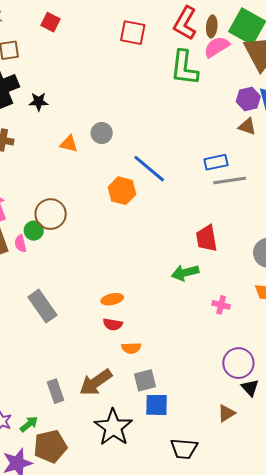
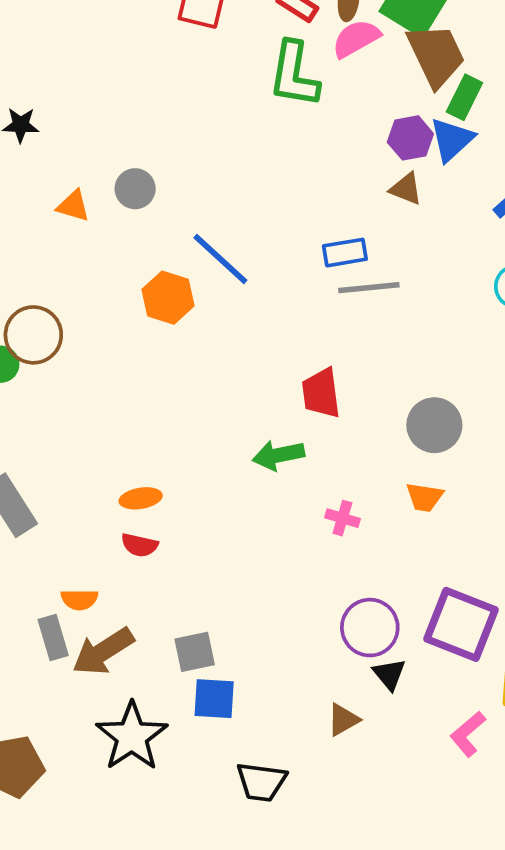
orange semicircle: (131, 348) -> (79, 599), moved
gray rectangle: (56, 391) -> (53, 637), moved

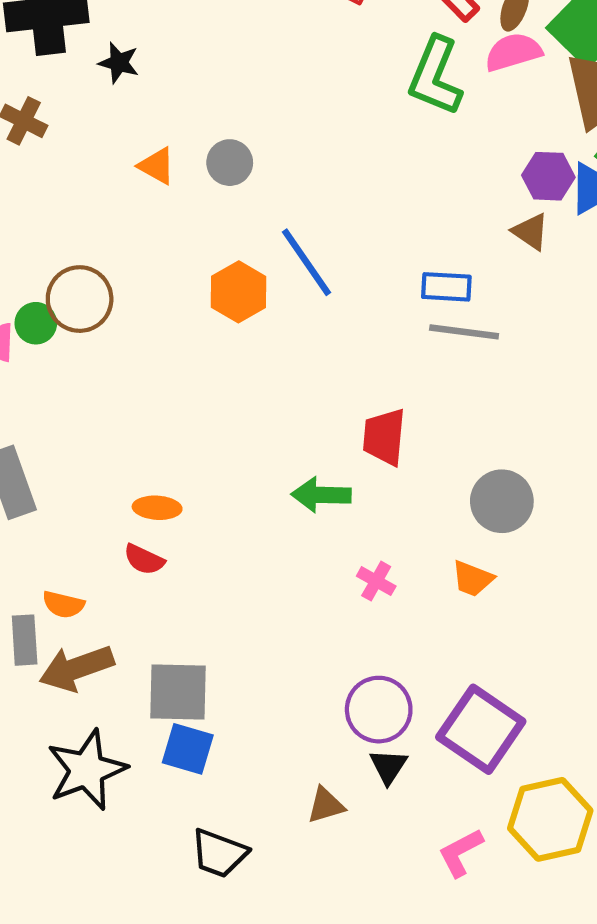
gray square: (195, 652) -> (178, 692), size x1.4

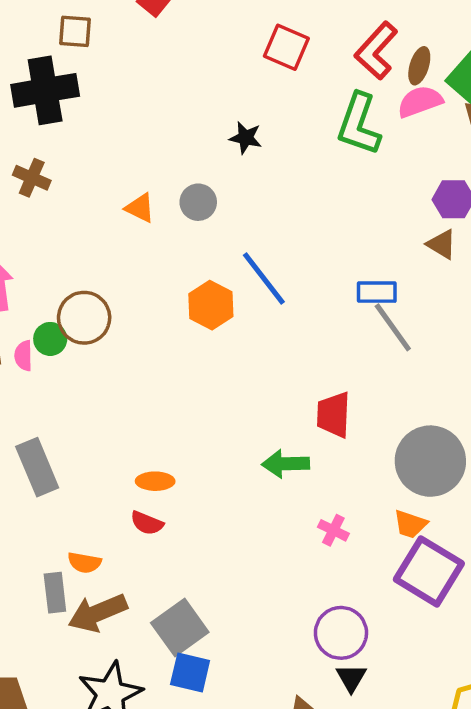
black star: (119, 63) -> (246, 138), moved
gray line: (464, 332) -> (393, 327), turned 50
gray circle: (502, 501) -> (430, 461), size x1.4
gray square: (178, 692) -> (180, 628), turned -34
purple square: (481, 729) -> (429, 571), moved

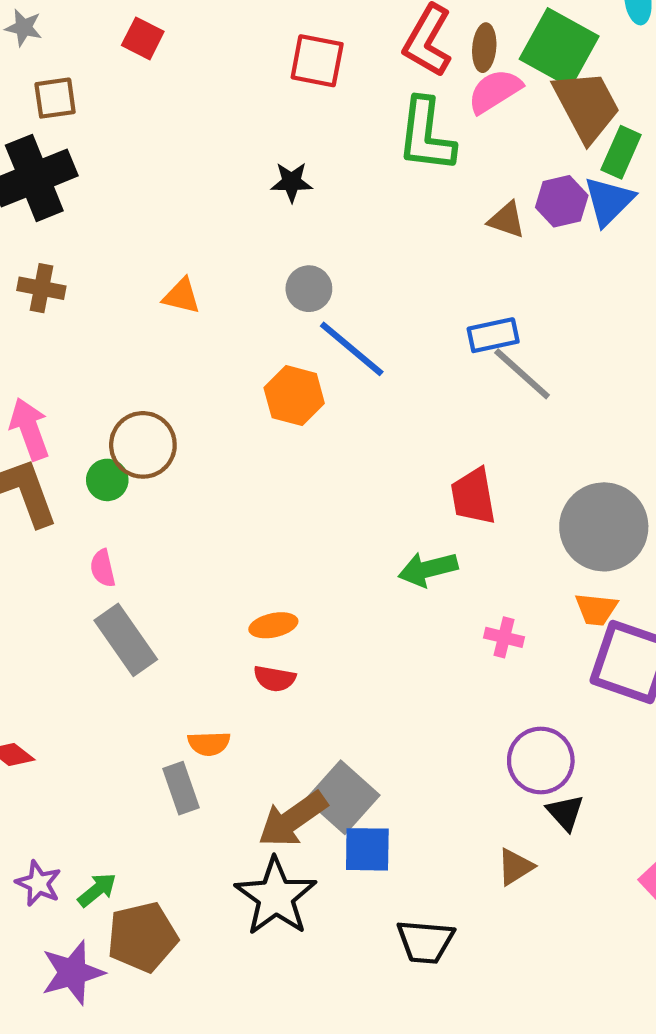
gray circle: (198, 202) -> (309, 289), moved
brown triangle: (442, 244) -> (507, 220), moved
pink semicircle: (23, 356) -> (103, 568), moved
brown arrow: (98, 613) -> (292, 819), moved

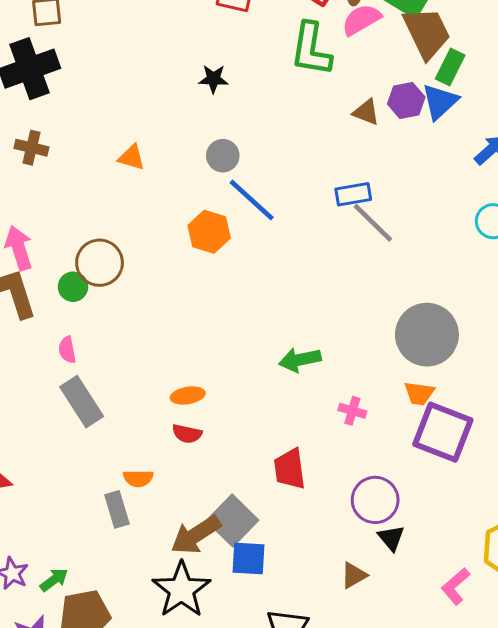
red trapezoid: (473, 496) -> (290, 469), moved

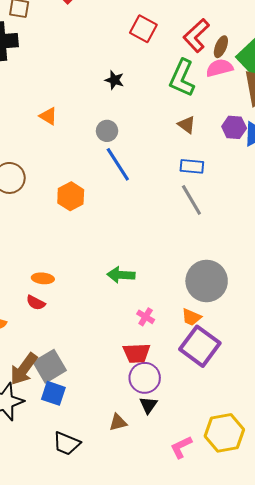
brown triangle: (366, 112) -> (187, 125), moved
blue rectangle: (353, 194) -> (192, 166), moved
orange hexagon: (209, 232) -> (71, 196), moved
red trapezoid: (290, 469) -> (137, 353), moved, turned -100
brown arrow: (196, 535) -> (24, 369), turned -36

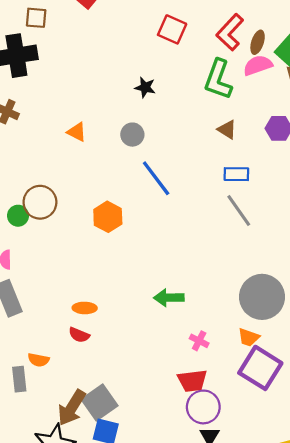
gray circle: (107, 131) -> (132, 135), moved

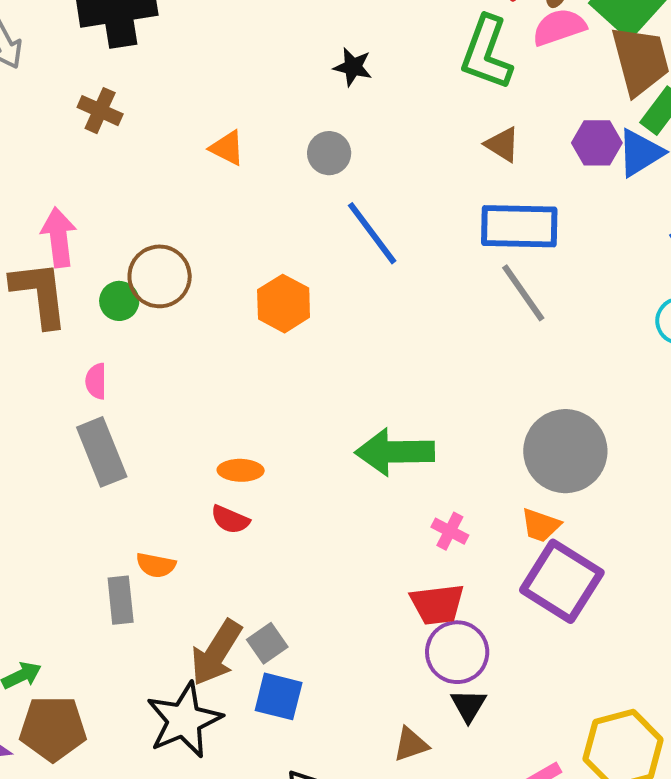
blue rectangle: (236, 174) -> (519, 226), size x1.6
green arrow: (169, 298) -> (395, 452), size x1.4
gray square: (100, 402) -> (267, 643), size x0.6

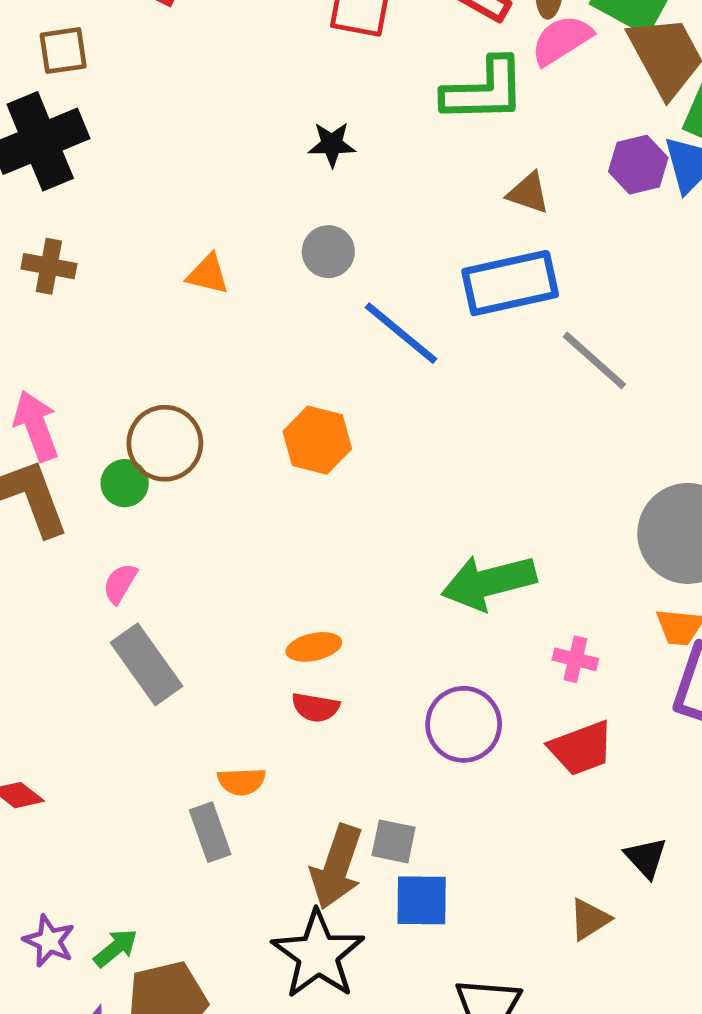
green L-shape: (487, 53) -> (484, 90), turned -98
blue rectangle: (519, 226) -> (510, 283), moved
pink semicircle: (96, 381) -> (120, 583), turned 44
gray square: (267, 643) -> (394, 841), turned -30
purple circle: (457, 652) -> (464, 724), moved

